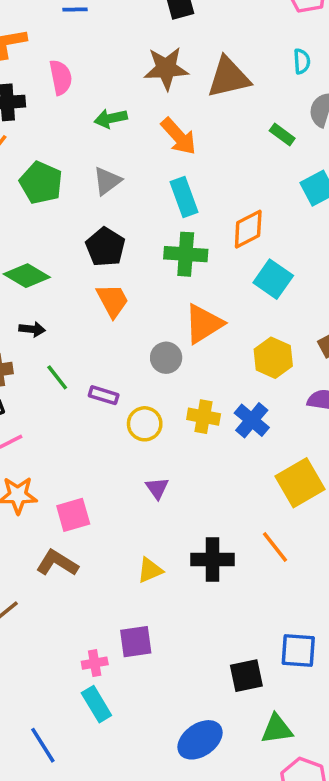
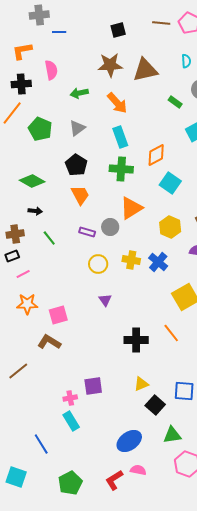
purple rectangle: (104, 395) -> (87, 232), moved
yellow triangle: (150, 570) -> (141, 384), moved
black square: (246, 676) -> (155, 405), turned -36

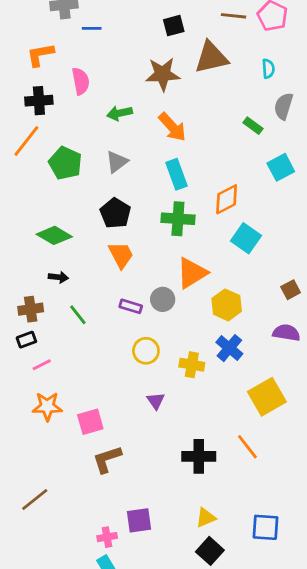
brown triangle: (145, 70) -> (211, 58), moved
yellow hexagon: (170, 227) -> (227, 305), moved
yellow cross: (131, 260) -> (192, 365), moved
brown L-shape: (49, 342) -> (107, 459), moved, turned -50
black square: (155, 405) -> (210, 551), moved

